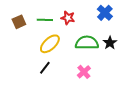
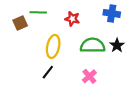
blue cross: (105, 13) -> (112, 13), turned -35
green line: (45, 20) -> (38, 12), moved
yellow ellipse: (50, 44) -> (53, 46), turned -35

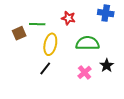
green line: (38, 12) -> (37, 24), moved
brown square: (20, 23) -> (19, 33), moved
black star: (117, 45) -> (107, 65), moved

